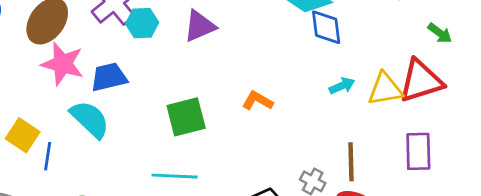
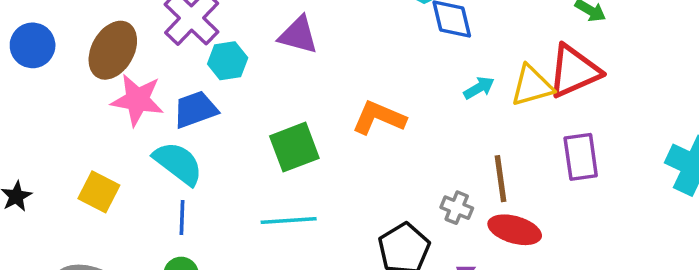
cyan hexagon: (142, 23) -> (228, 61), moved
purple triangle: (200, 26) -> (298, 35), turned 45
orange L-shape: (258, 101) -> (379, 118), size x1.4
blue line: (48, 156) -> (182, 218), moved

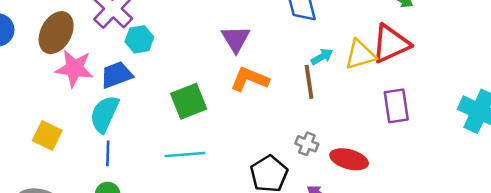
purple triangle: (298, 35) -> (236, 39), moved, turned 44
cyan semicircle: (178, 163) -> (104, 114), turned -102
brown line: (500, 179) -> (309, 82), moved

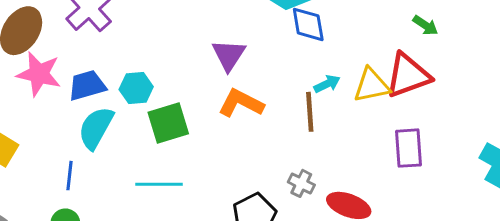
cyan hexagon: (139, 39) -> (136, 88), moved
cyan semicircle: (104, 114) -> (96, 128), moved

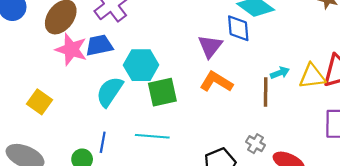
blue diamond: (308, 24) -> (238, 28), moved
blue trapezoid: (87, 85) -> (99, 45), moved
cyan hexagon: (136, 88) -> (141, 65), size x1.4
blue line: (70, 176) -> (103, 142), moved

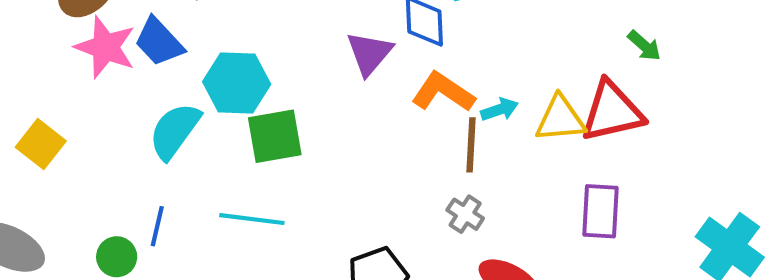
blue trapezoid: (99, 45) -> (159, 42), turned -124
orange L-shape: (216, 82) -> (443, 92), moved
gray cross: (256, 144) -> (465, 214), moved

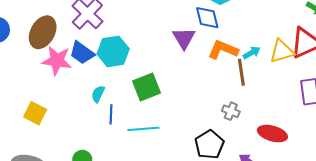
cyan hexagon: (237, 83) -> (113, 51), moved
cyan semicircle: (175, 131) -> (98, 94), size x0.6
gray cross: (465, 214) -> (231, 111), moved
blue line: (157, 226) -> (111, 114), moved

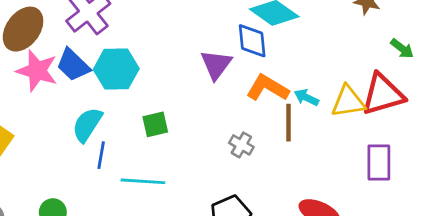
cyan arrow: (252, 53) -> (306, 97), turned -132
green square: (147, 87) -> (155, 124), size x0.7
cyan semicircle: (98, 94) -> (87, 125), size x1.5
gray cross: (231, 111) -> (241, 145), moved

